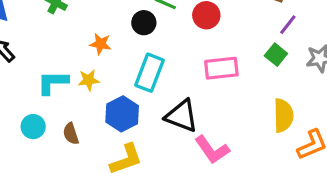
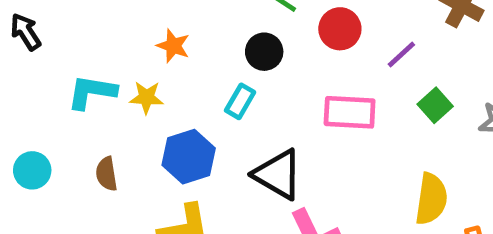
black circle: (144, 23) -> (264, 52), moved
purple line: (288, 25) -> (401, 55), moved
cyan rectangle: (150, 73) -> (240, 101), size x0.6
cyan circle: (33, 127) -> (32, 170), moved

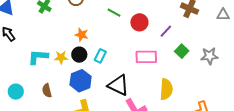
orange star: (173, 46) -> (82, 35), moved
black circle: (264, 52) -> (79, 55), moved
yellow semicircle: (431, 199) -> (166, 89), moved

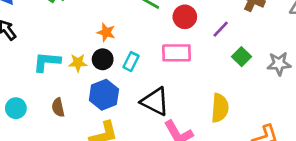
pink rectangle: (146, 57) -> (177, 53), moved

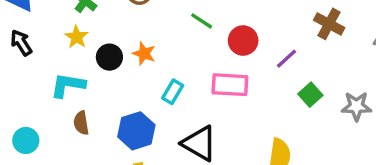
black circle: (103, 59) -> (109, 57), moved
yellow star: (78, 63) -> (77, 37), moved, turned 30
brown semicircle: (58, 107) -> (81, 123), moved

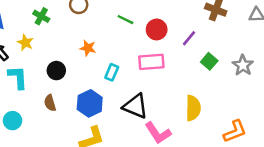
yellow star: (77, 37) -> (25, 43), moved
black circle: (109, 57) -> (56, 71), moved
cyan L-shape: (68, 85) -> (18, 77), moved, turned 85
gray star: (356, 106) -> (243, 65), turned -30

